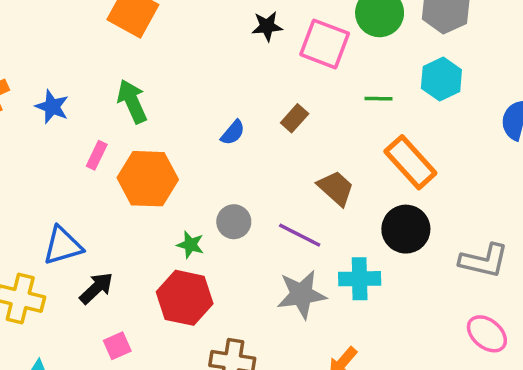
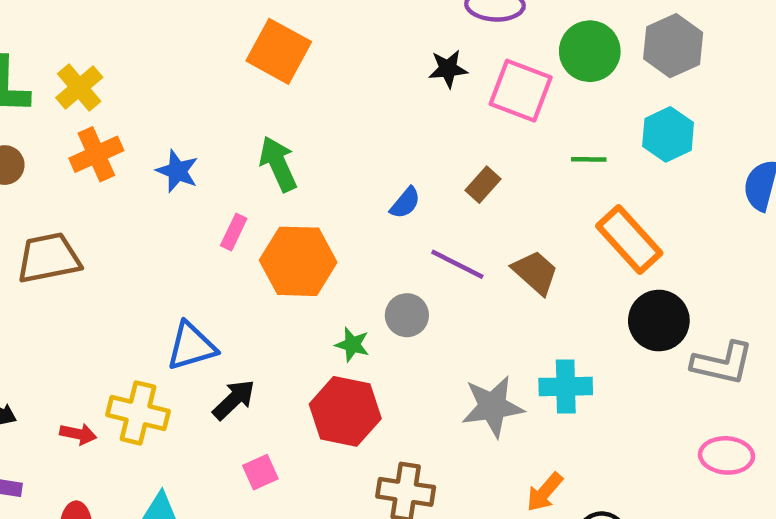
black circle: (406, 229) -> (659, 321), moved
purple line: (300, 235) -> (457, 264), moved
pink ellipse: (487, 334) -> (727, 455), turned -36

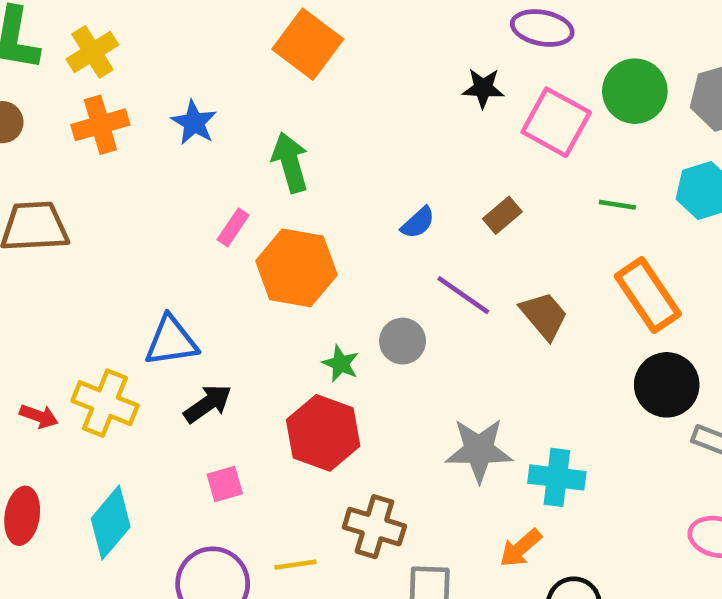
blue star: (177, 171) -> (194, 123), moved
cyan cross: (566, 387) -> (557, 477), moved

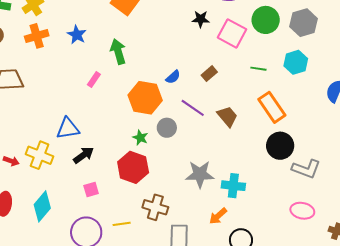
orange hexagon: (296, 268) -> (145, 98), moved

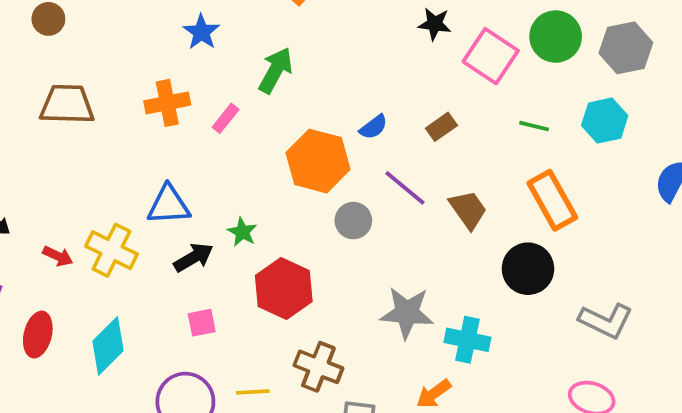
orange cross: (37, 36) -> (167, 103), moved
green arrow: (118, 52) -> (275, 70), turned 40
green star: (140, 138) -> (242, 232), moved
black circle: (280, 146) -> (528, 269), moved

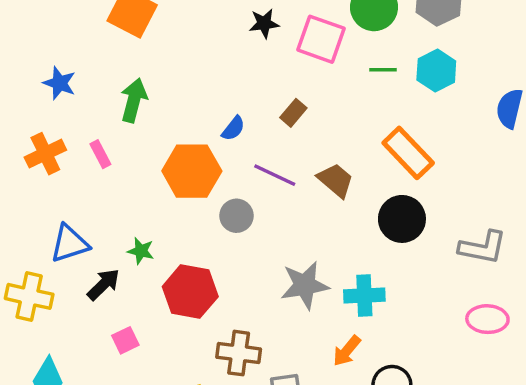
pink rectangle: (226, 118) -> (100, 154), turned -52
green line: (534, 126) -> (383, 70), moved

